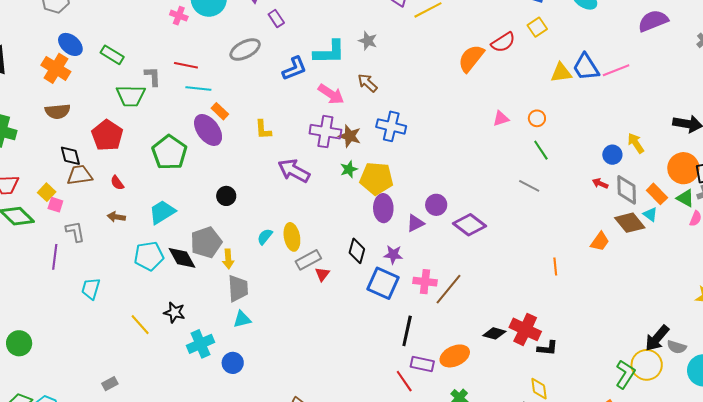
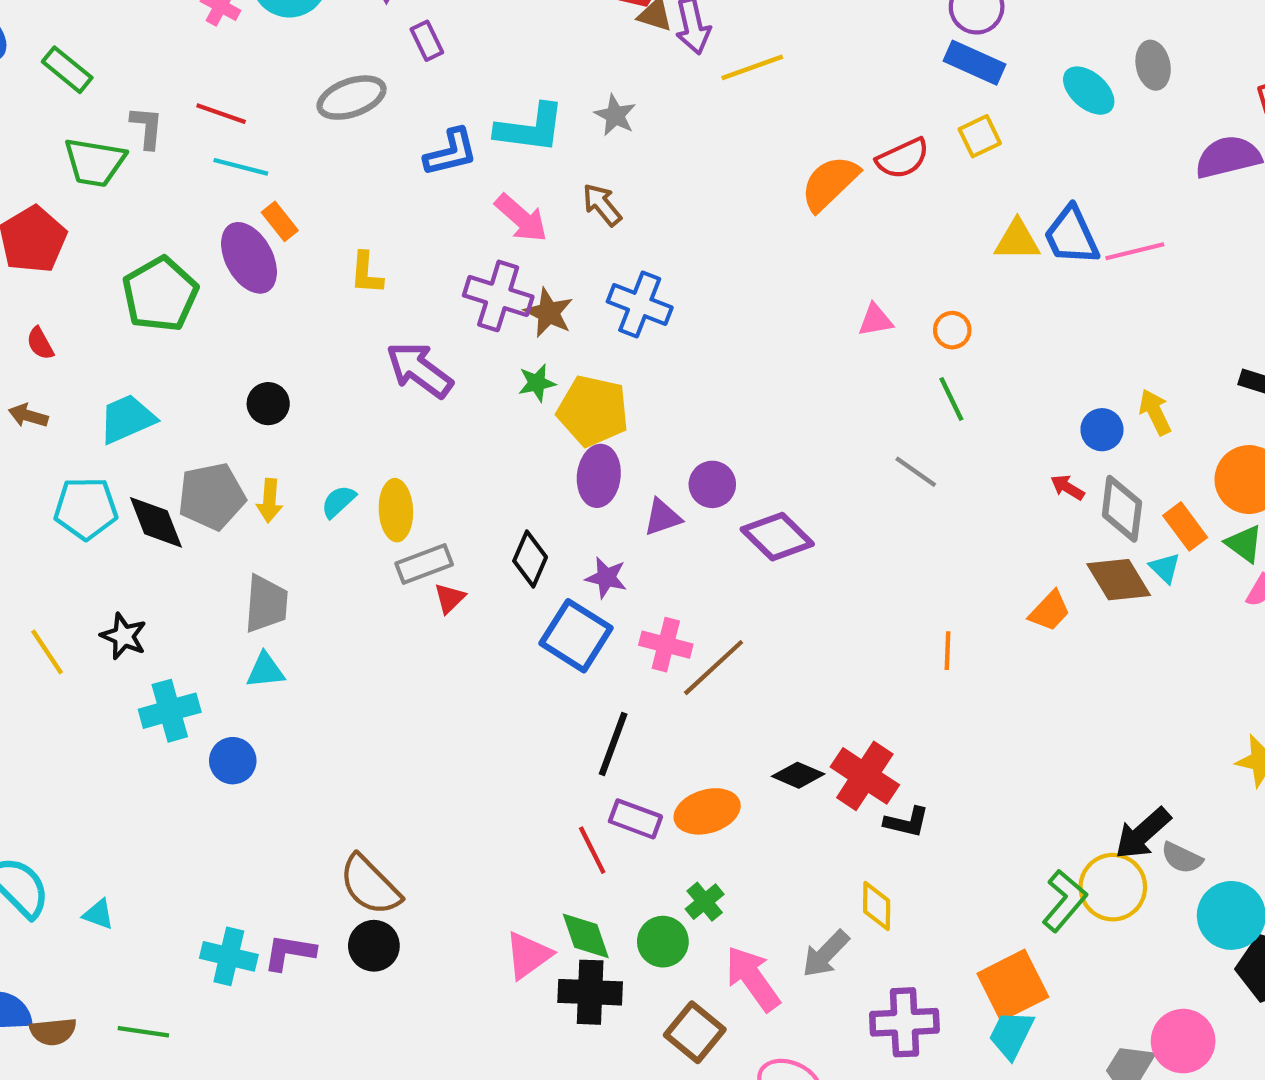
yellow arrow: (228, 259) -> (270, 501), moved

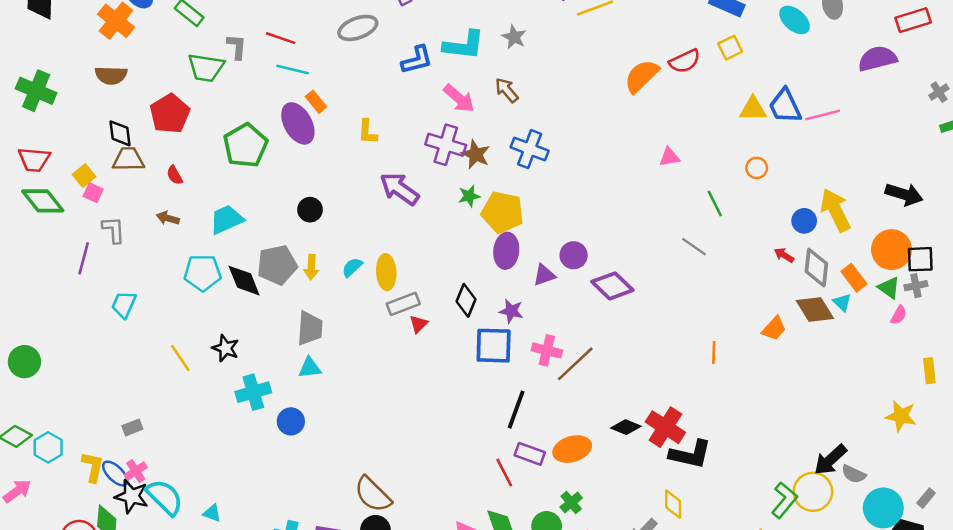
orange circle: (952, 330) -> (757, 168), moved
yellow arrow: (1155, 412) -> (835, 210), size x1.6
blue square: (576, 636) -> (494, 346), turned -30
black L-shape: (907, 822) -> (690, 454), size x1.6

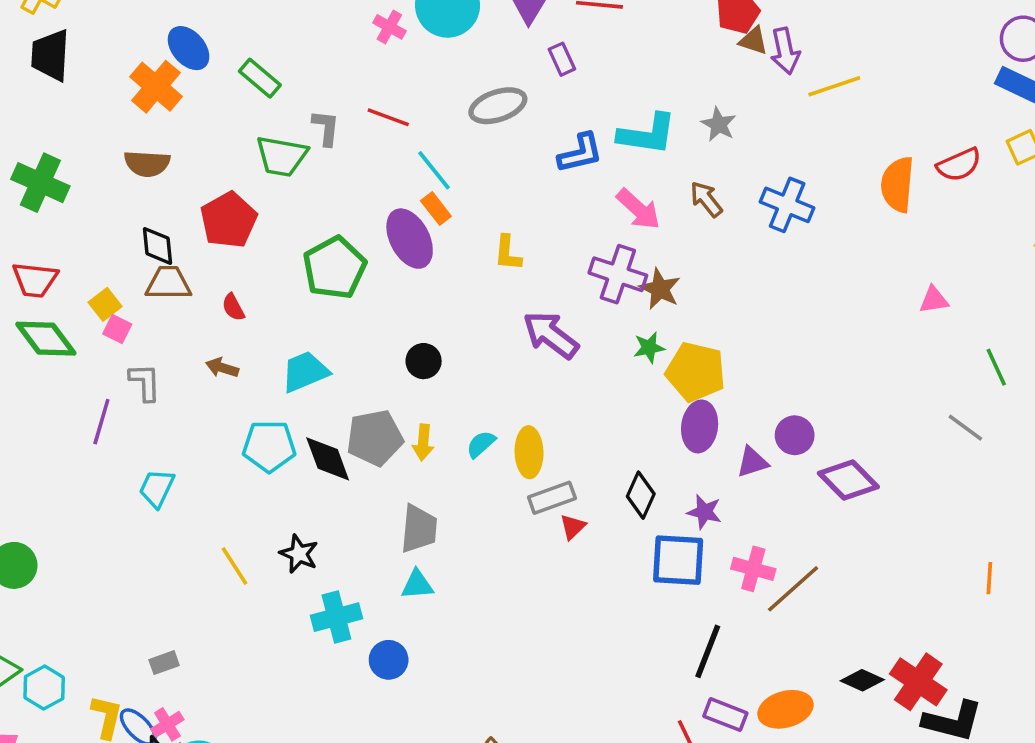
cyan line: (293, 70) -> (434, 170), moved, turned 36
orange semicircle: (642, 76) -> (897, 184), turned -42
blue cross: (530, 149) -> (787, 205), moved

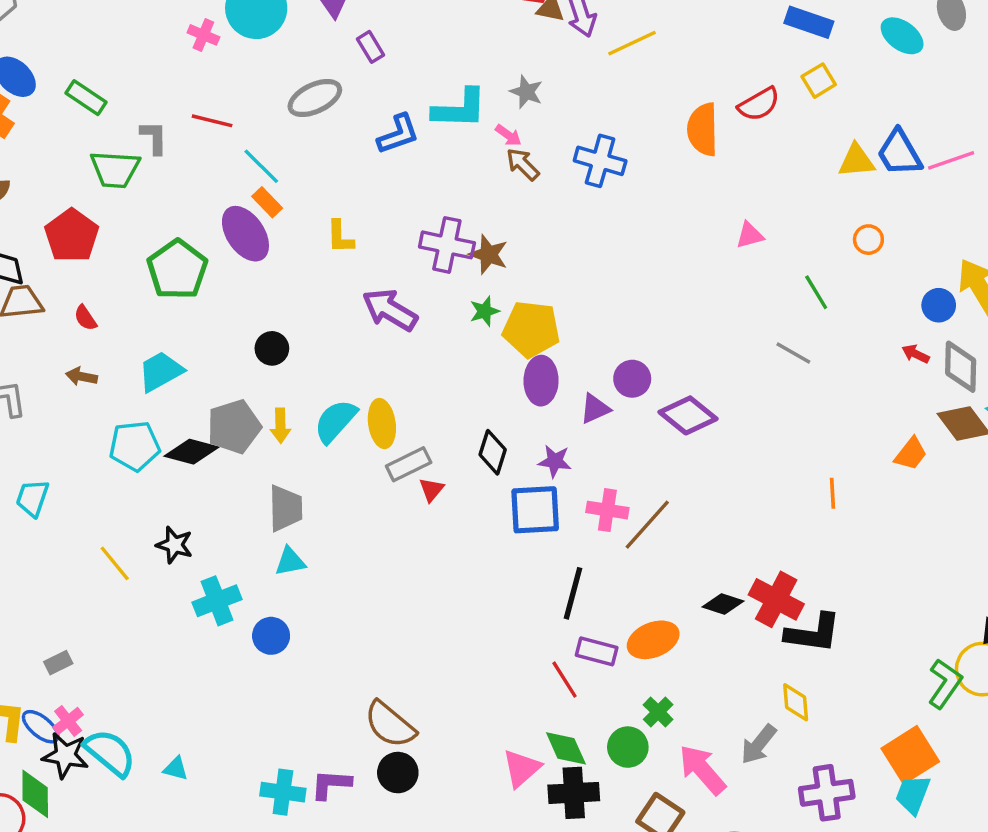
pink arrow: (638, 209) -> (508, 135), moved, size x0.6
cyan semicircle: (481, 444) -> (335, 421), size x1.6
black diamond: (328, 459) -> (191, 452), turned -48

